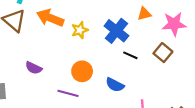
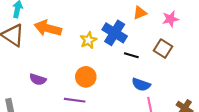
pink star: (174, 24) -> (170, 19), size x0.7
yellow star: (80, 30) -> (88, 40), moved
blue semicircle: (115, 85) -> (141, 85), moved

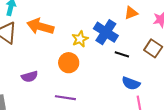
orange circle: (86, 77) -> (69, 63), moved
purple semicircle: (38, 79) -> (30, 77), turned -35

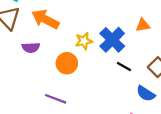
purple semicircle: (30, 77) -> (31, 48), moved
blue semicircle: (131, 83) -> (146, 94), moved

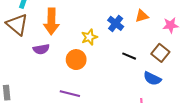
orange arrow: (45, 19) -> (51, 21), turned -110
blue cross: (112, 40) -> (116, 23), moved, size x0.7

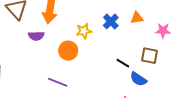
brown square: (160, 53) -> (150, 56), turned -36
black line: (129, 56) -> (123, 63), moved

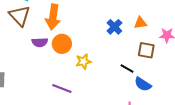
yellow star: (84, 31) -> (83, 62), moved
orange circle: (68, 51) -> (62, 44), moved
brown square: (150, 56) -> (146, 50), moved

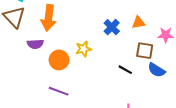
orange circle: (62, 44) -> (59, 60), moved
yellow star: (83, 62) -> (84, 49), moved
blue semicircle: (143, 84) -> (156, 70), moved

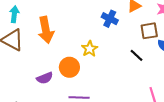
purple semicircle: (35, 44) -> (45, 78), moved
black line: (125, 70) -> (137, 55), turned 32

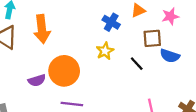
yellow star: (90, 49) -> (105, 51), moved
orange circle: (69, 67) -> (64, 71), size x1.4

